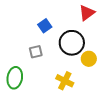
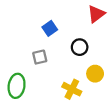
black circle: (72, 43) -> (80, 47), size x0.6
yellow circle: (89, 59) -> (95, 74), moved

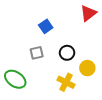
black circle: (80, 47) -> (67, 53), moved
green ellipse: (17, 86) -> (15, 79), turned -65

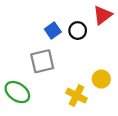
gray square: (37, 53) -> (42, 61), size x1.5
black circle: (67, 53) -> (78, 31), moved

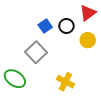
gray square: (42, 61) -> (36, 52), turned -30
yellow circle: (101, 79) -> (88, 40), moved

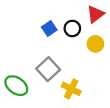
gray square: (36, 52) -> (48, 69), moved

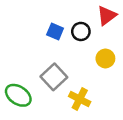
blue square: (49, 28) -> (55, 31), turned -32
yellow circle: (95, 44) -> (105, 58), moved

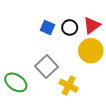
red triangle: (107, 16) -> (92, 25), moved
yellow circle: (105, 58) -> (91, 51), size x1.5

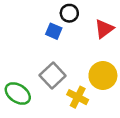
black circle: (70, 27) -> (69, 13), moved
yellow circle: (91, 51) -> (103, 76), moved

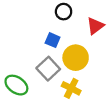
blue square: (54, 31) -> (53, 40), moved
yellow circle: (103, 76) -> (76, 58), moved

